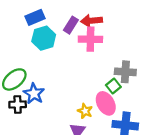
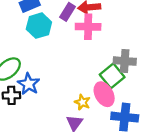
green square: (113, 86) -> (112, 76), size x1.5

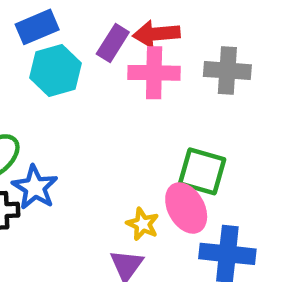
gray cross: (125, 61) -> (227, 71), moved
green square: (112, 76) -> (202, 171), turned -35

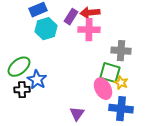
gray cross: (227, 71) -> (121, 51), moved
yellow star: (143, 224) -> (121, 83), moved

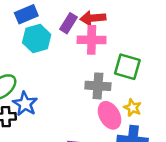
gray cross: (121, 51) -> (98, 86), moved
green square: (110, 73) -> (127, 67), moved

